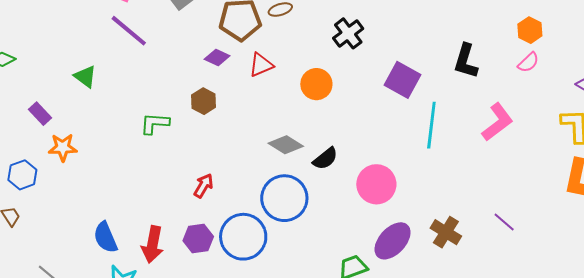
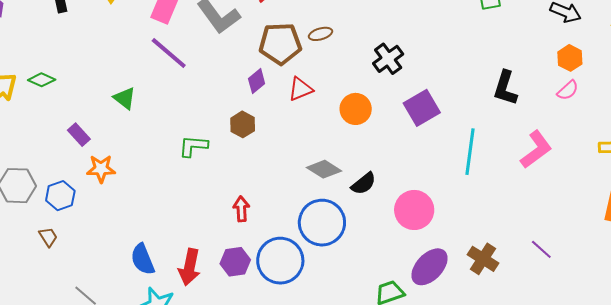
purple diamond: (217, 58) -> (257, 81), turned -65
purple square: (402, 80) -> (422, 108), moved, turned 30
red arrow: (204, 186) -> (241, 209), turned -35

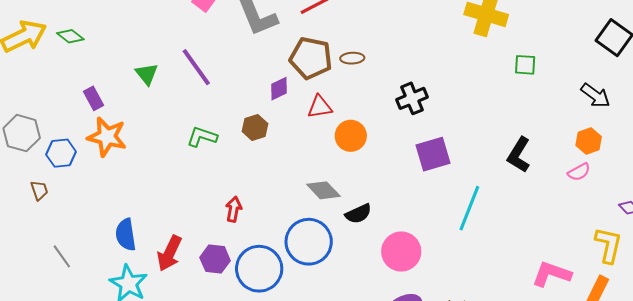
purple line: (169, 53) -> (196, 67), moved
orange circle: (356, 109) -> (351, 136), moved
pink L-shape: (536, 149) -> (552, 274), moved, turned -138
orange star: (101, 169) -> (107, 137), size x1.4

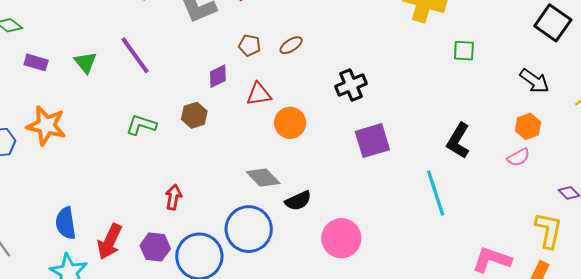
brown pentagon: (311, 58) -> (250, 45), size x0.5
brown ellipse: (352, 58) -> (291, 45), turned -30
purple rectangle: (93, 98) -> (36, 62), moved, turned -45
cyan line: (469, 208) -> (436, 193), moved, turned -39

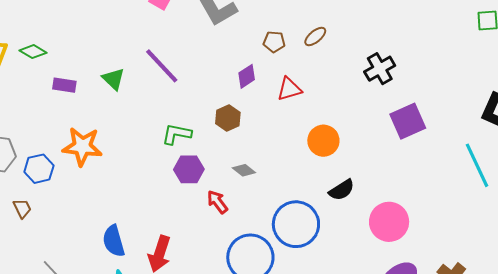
orange circle: (290, 123) -> (323, 141), moved
gray diamond: (263, 178) -> (244, 170), moved, size x0.7
red arrow: (173, 197) -> (217, 202), turned -40
purple hexagon: (155, 247) -> (189, 169), moved

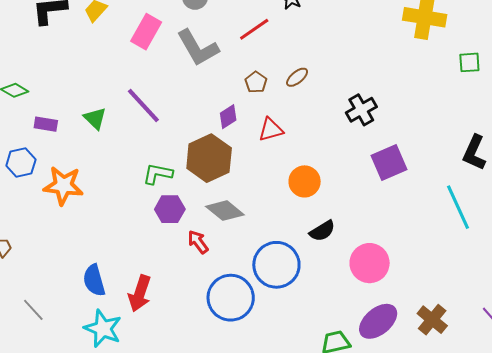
brown pentagon: (274, 42) -> (256, 82), turned 30
brown hexagon: (228, 118) -> (209, 158), size x1.8
blue hexagon: (39, 169) -> (21, 163), moved
gray diamond: (244, 170) -> (225, 211), size x1.6

